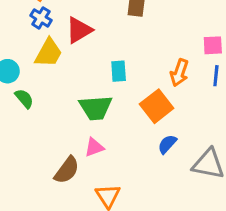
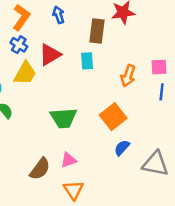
cyan rectangle: (119, 71) -> (87, 61), moved
orange arrow: (179, 73) -> (128, 76), moved
pink triangle: (94, 147) -> (68, 160), moved

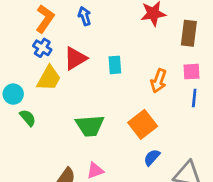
brown rectangle: (97, 31) -> (189, 33), moved

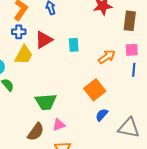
blue cross: (42, 48) -> (19, 32), turned -32
orange arrow: (158, 81) -> (107, 57), turned -144
green trapezoid: (90, 126) -> (46, 102), moved

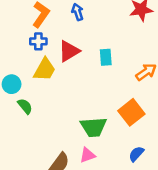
green trapezoid: (46, 102) -> (93, 127), moved
blue semicircle: (102, 115) -> (136, 154), moved

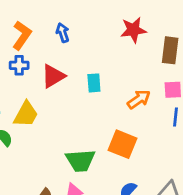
yellow trapezoid: (45, 69) -> (26, 114), moved
orange square: (131, 112) -> (122, 144), turned -30

